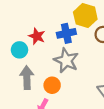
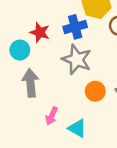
orange circle: (52, 85) -> (95, 91), moved

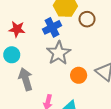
red star: (40, 32) -> (17, 29), moved
gray star: (77, 59) -> (59, 53), turned 30

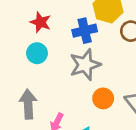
cyan circle: (12, 55) -> (37, 53), moved
gray arrow: (26, 79) -> (28, 104), moved

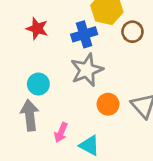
cyan circle: (37, 53) -> (38, 84), moved

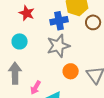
cyan circle: (38, 84) -> (20, 41), moved

